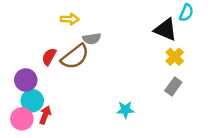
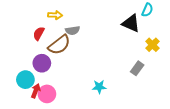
red semicircle: (49, 57) -> (39, 33), moved
yellow cross: (175, 57) -> (152, 45), moved
purple circle: (26, 80) -> (42, 63), moved
pink circle: (22, 119) -> (47, 94), moved

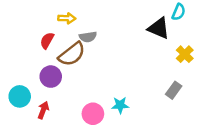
gray rectangle: (137, 68) -> (174, 90), moved
cyan circle: (25, 80) -> (20, 96), moved
pink circle: (47, 94) -> (93, 114), moved

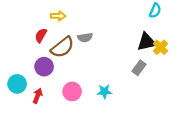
black triangle: (159, 28) -> (147, 42), moved, turned -36
gray semicircle: (88, 37) -> (85, 38), moved
gray rectangle: (174, 90) -> (139, 68), moved
pink circle: (93, 114) -> (72, 91), moved

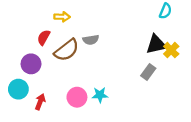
purple circle: (44, 67) -> (31, 64), moved
cyan star: (104, 91) -> (100, 95), moved

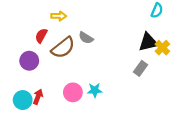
gray semicircle: (91, 40) -> (86, 38), turned 40
cyan circle: (18, 89) -> (23, 100), moved

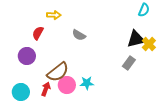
brown semicircle: (63, 48) -> (58, 72), moved
red arrow: (38, 97) -> (46, 89), moved

